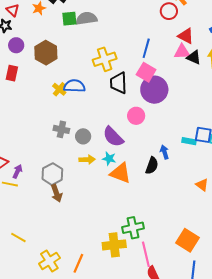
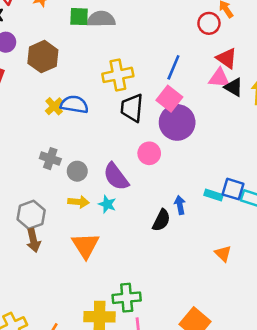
orange triangle: (120, 173) -> (85, 245), moved, turned 30

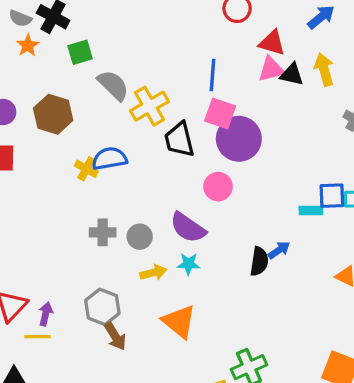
gray semicircle: (101, 19) -> (113, 85), moved, turned 64
blue arrow: (180, 205) -> (279, 250), moved, turned 84

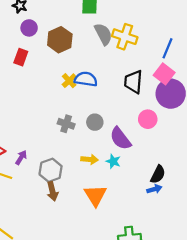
yellow cross: (149, 106) -> (125, 37), moved, turned 30
gray circle: (140, 237) -> (95, 122), moved
blue arrow: (279, 250) -> (154, 189), moved
purple arrow: (46, 314) -> (21, 158), moved

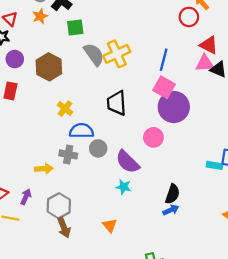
yellow cross: (125, 37) -> (117, 54), turned -35
blue semicircle: (86, 79) -> (81, 131), moved
black trapezoid: (133, 82) -> (117, 103), moved
yellow arrow: (90, 159) -> (44, 169), moved
orange triangle: (95, 195) -> (110, 225), size x0.6

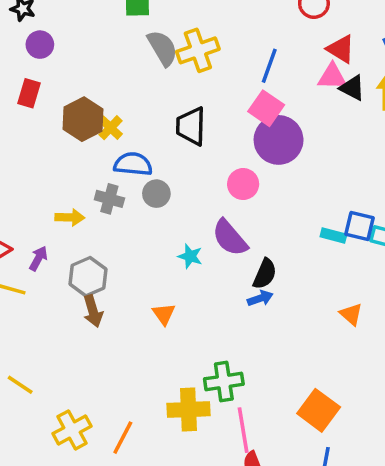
brown hexagon: (49, 67) -> (83, 119), moved
purple semicircle: (128, 162) -> (230, 238), moved

